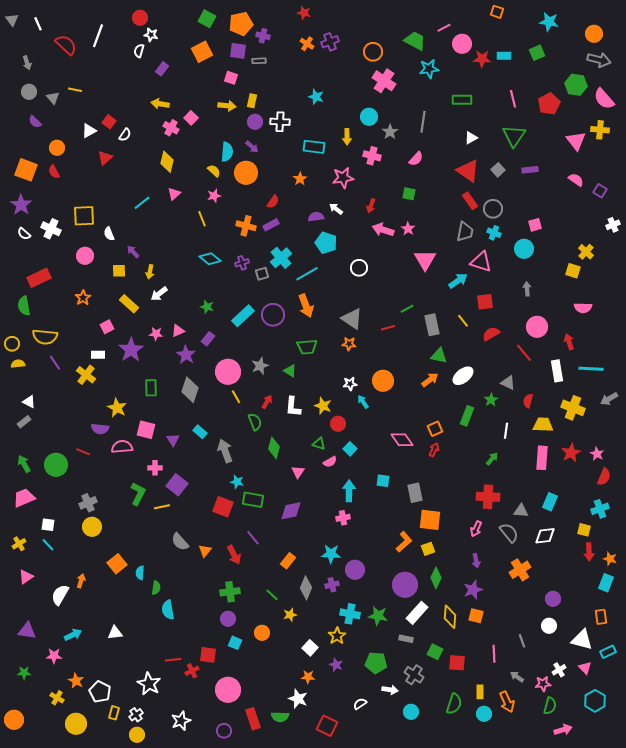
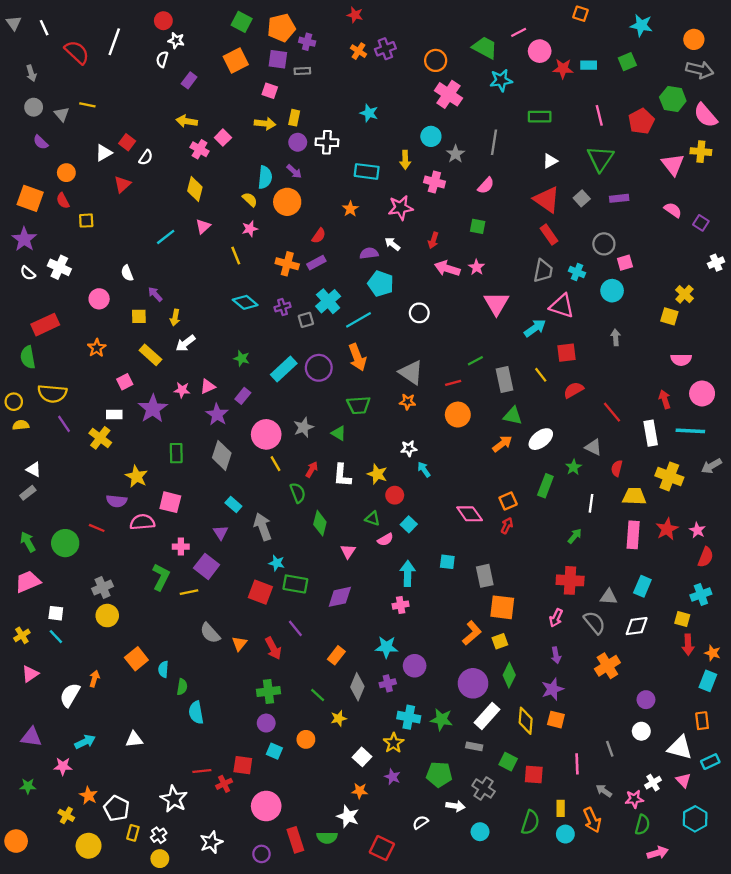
gray circle: (493, 209) -> (604, 244), moved
yellow square: (84, 216) -> (86, 221), moved, size x0.6
pink circle: (537, 327) -> (702, 393), moved
orange circle: (383, 381) -> (458, 415), moved
purple triangle: (173, 440) -> (221, 533), moved

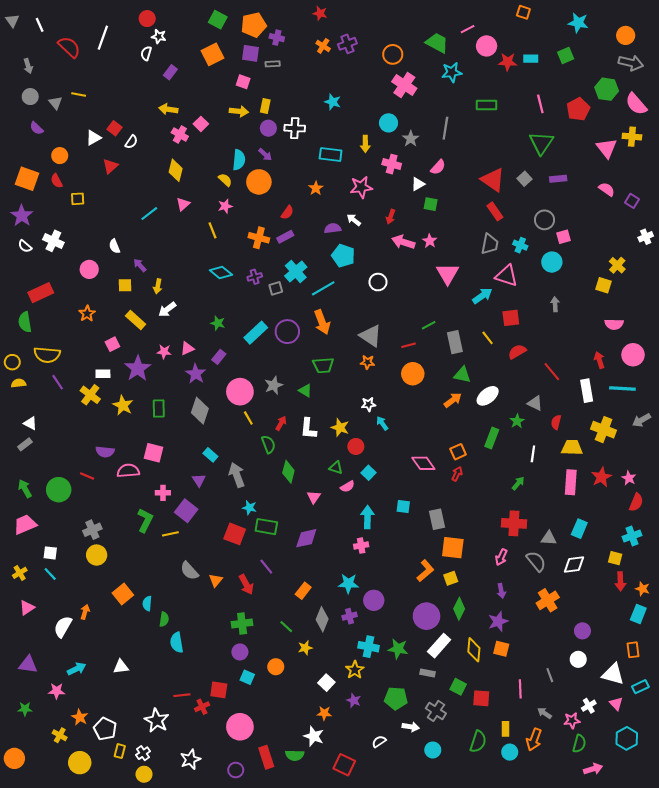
white triangle: (550, 161) -> (418, 184), moved
yellow star: (136, 476) -> (123, 405), moved
orange arrow: (592, 820) -> (534, 739), turned 45

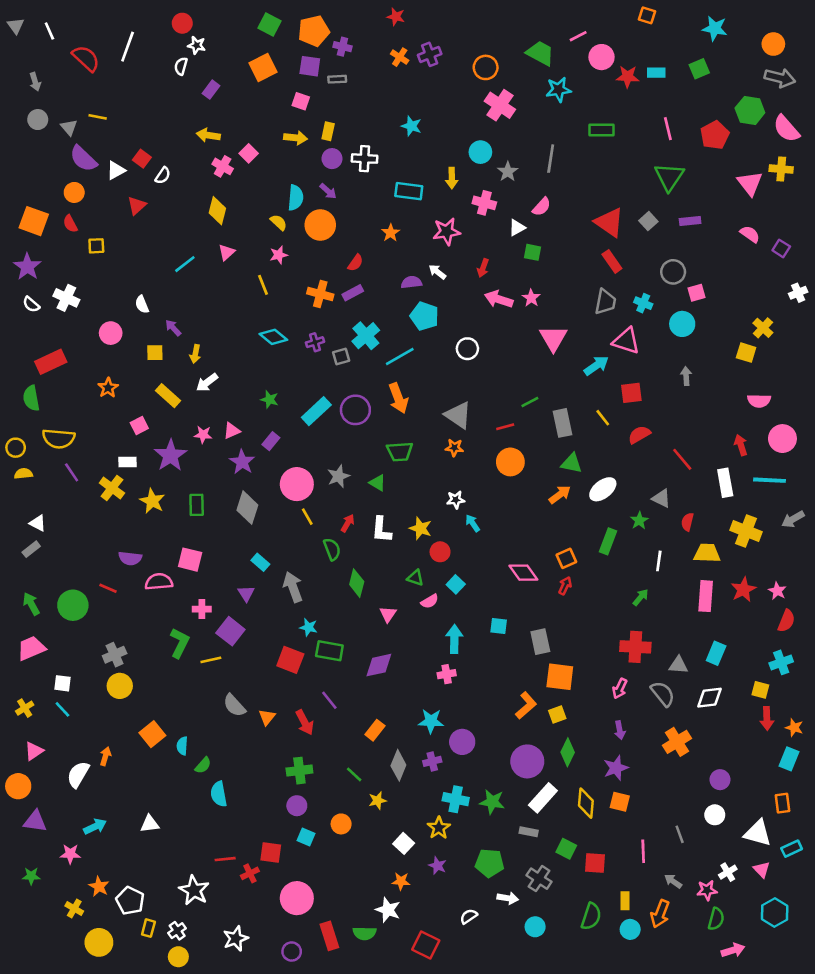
purple semicircle: (37, 128) -> (83, 159), moved, size x1.6
green semicircle: (164, 619) -> (203, 765), turned 32
orange circle: (14, 758) -> (18, 786), moved

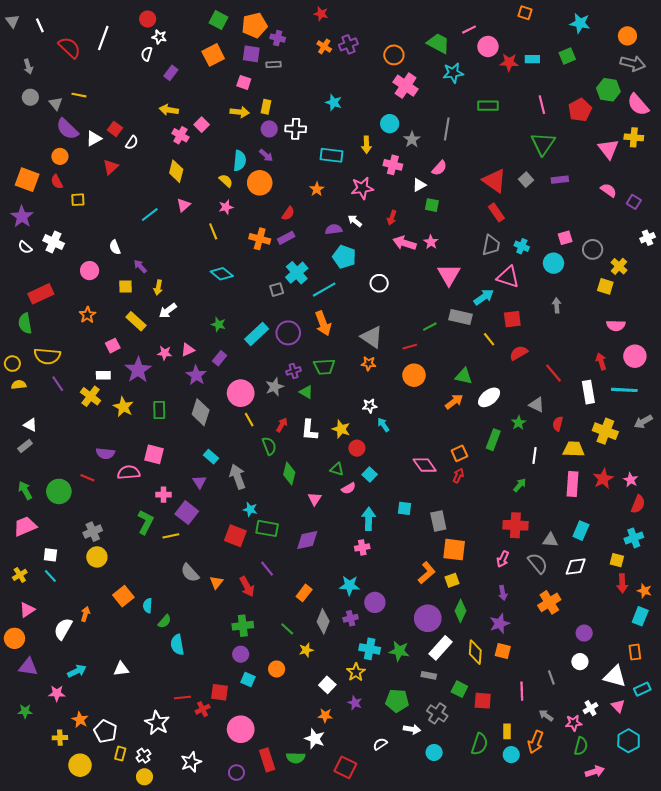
gray circle: (673, 272) -> (593, 249), moved
purple cross: (315, 342) -> (294, 371), moved
gray rectangle: (562, 423) -> (460, 317), moved, turned -65
yellow cross: (74, 909) -> (60, 738), turned -32

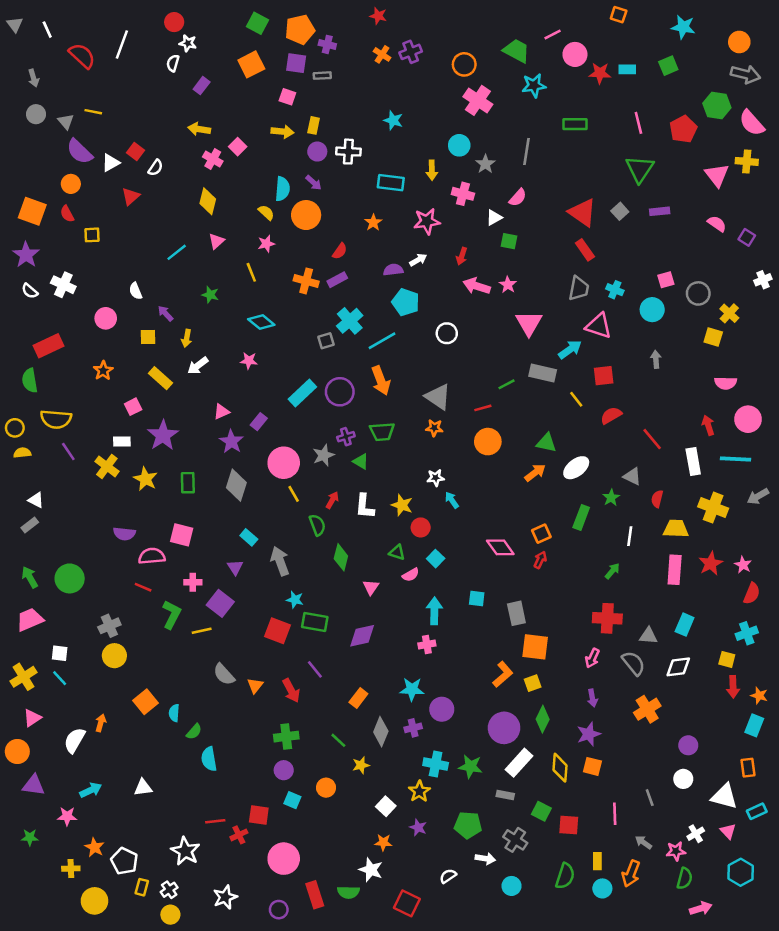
white arrow: (355, 221) -> (418, 260), turned 112
green star: (218, 324) -> (210, 295), moved
pink star: (165, 353) -> (249, 361), moved
red line: (87, 478) -> (143, 587), moved
yellow cross: (20, 575) -> (24, 677), size x1.5

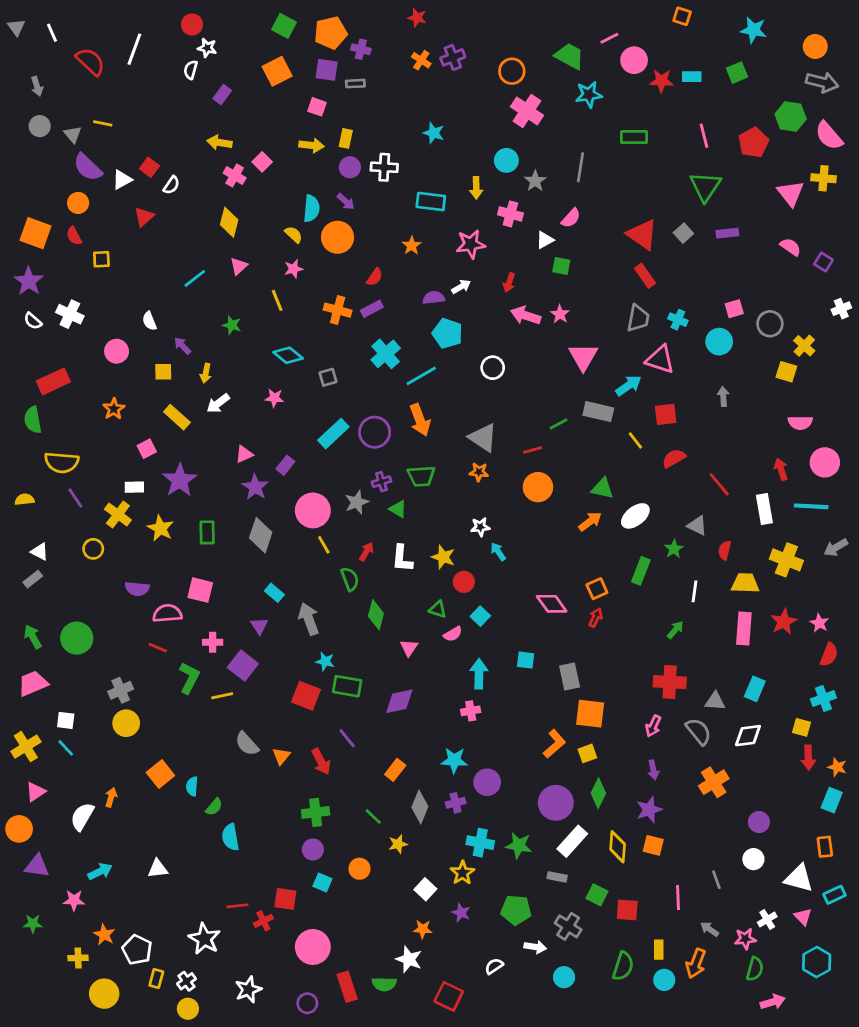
gray square: (326, 341) -> (328, 377), moved
yellow circle: (15, 428) -> (93, 549), moved

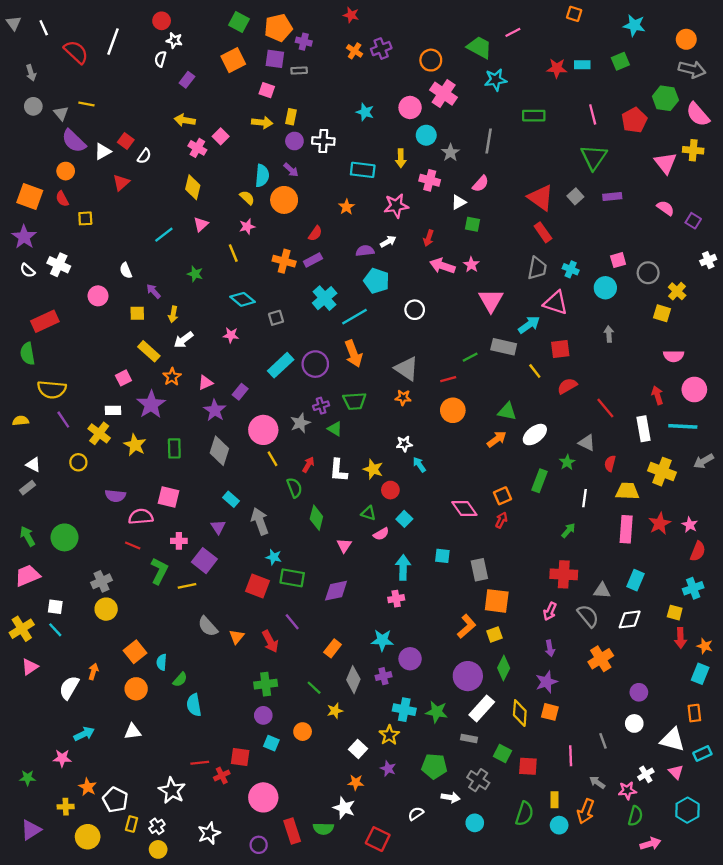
pink circle: (634, 60) -> (410, 107), moved
orange star: (114, 409) -> (172, 377), moved
orange circle: (19, 829) -> (136, 689), moved
purple triangle: (37, 866) -> (31, 830), moved, turned -40

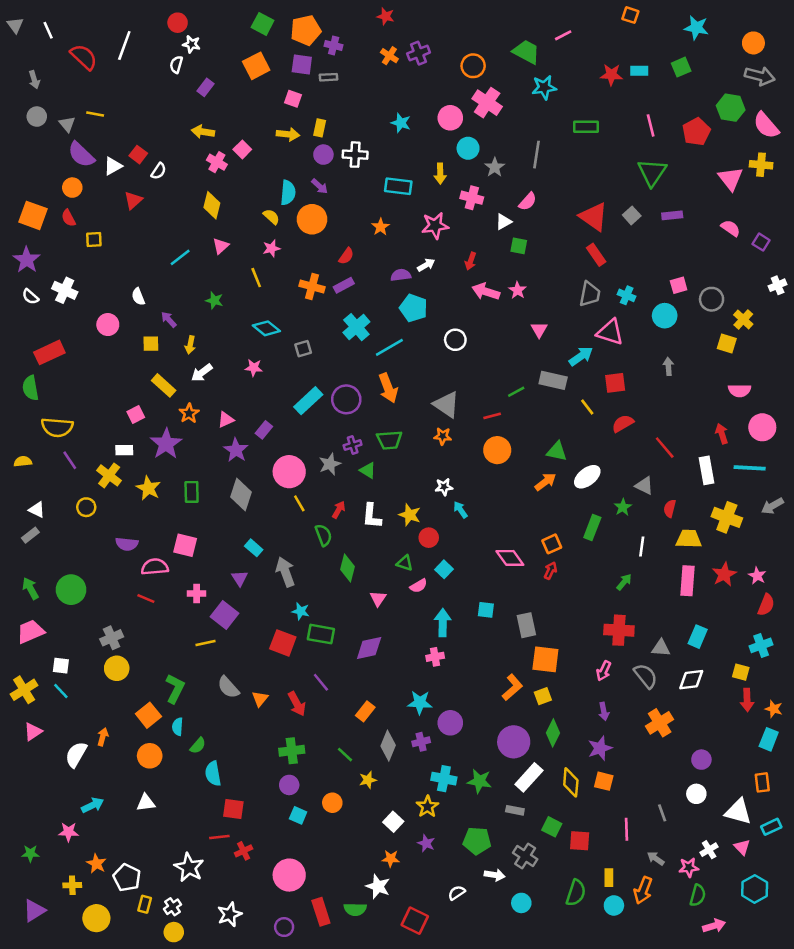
pink triangle: (491, 300) -> (539, 330), size x0.6
green L-shape: (159, 571) -> (175, 689), moved
red square: (240, 757) -> (233, 809), moved

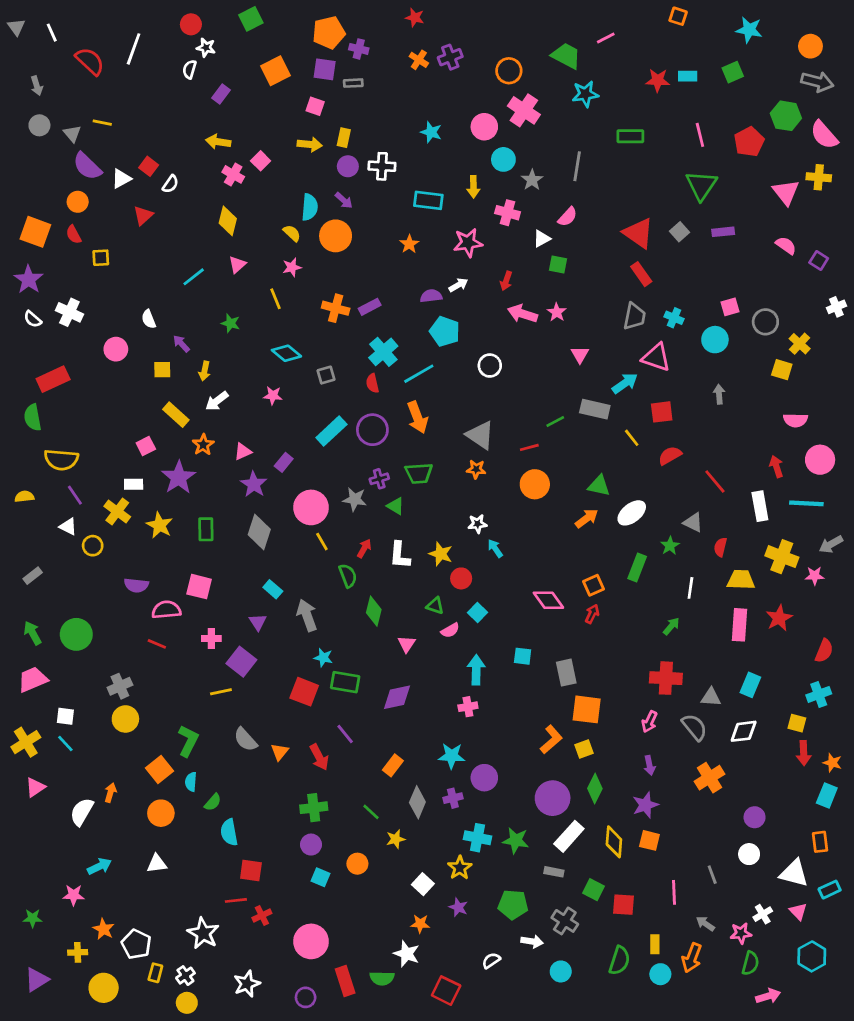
green square: (263, 24) -> (251, 19), moved, turned 35
red semicircle: (346, 256) -> (372, 383), moved, turned 132
gray star: (330, 464) -> (355, 499), turned 30
white triangle: (37, 510) -> (68, 527), moved
pink star: (757, 576) -> (815, 576), moved, turned -30

